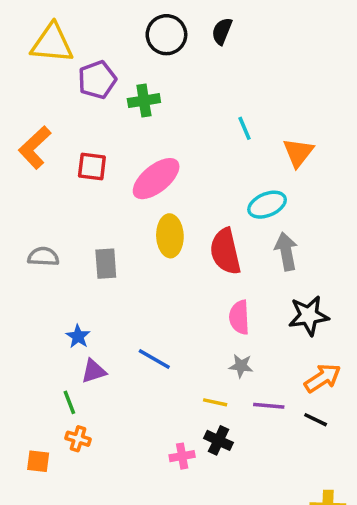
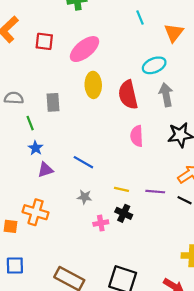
gray star: (241, 366) -> (85, 197), moved
green line: (69, 402) -> (30, 123), moved
orange cross: (78, 439) -> (36, 212), size x1.6

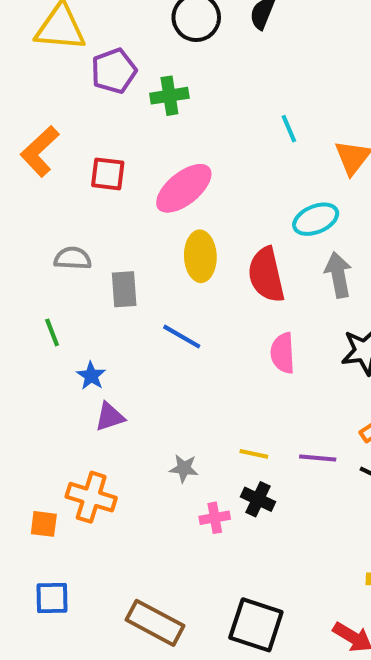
gray semicircle: (14, 98) -> (73, 258), moved
green line: (30, 123) -> (52, 332), moved
blue line: (83, 162) -> (182, 337), moved

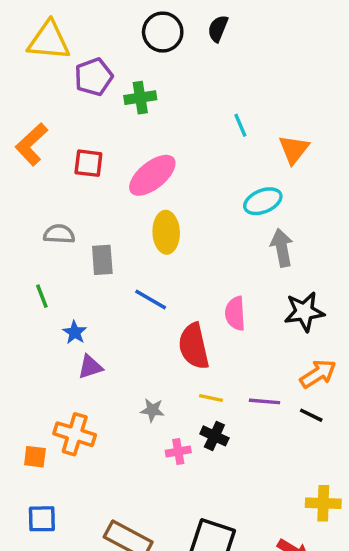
red semicircle: (266, 275) -> (194, 346), moved

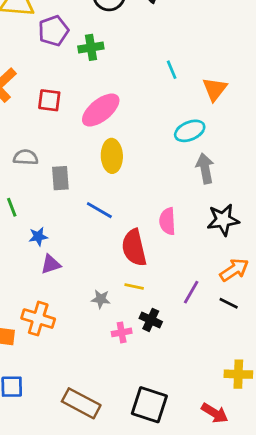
blue star: (75, 332) -> (38, 237), turned 30
yellow line: (211, 398) -> (134, 287), moved
purple line: (265, 401) -> (191, 292), turned -65

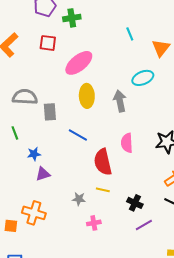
red square: (49, 100) -> (48, 43), moved
gray semicircle: (26, 157) -> (25, 97), size x1.4
gray arrow: (205, 168) -> (120, 101), moved
purple line: (191, 292) -> (144, 225), moved, turned 30
black cross: (151, 320) -> (135, 203), moved

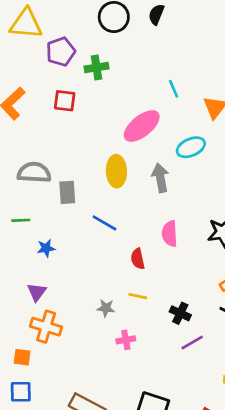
pink ellipse: (79, 63) -> (142, 126), moved
green line: (15, 133) -> (21, 220), turned -72
red semicircle: (103, 162) -> (138, 259), size x0.6
purple triangle: (43, 174) -> (37, 292), moved, turned -35
orange square: (11, 226) -> (22, 357), moved

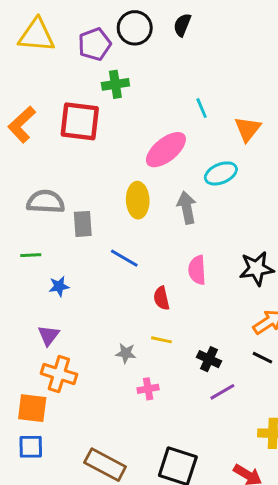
purple pentagon: (61, 52) -> (95, 44), moved
red square: (65, 101) -> (80, 121), size x1.6
orange square: (22, 357) -> (32, 408), size x1.5

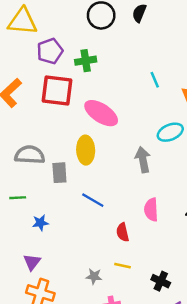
purple pentagon: (95, 44) -> (50, 51), moved
pink ellipse: (166, 150) -> (101, 113), moved, turned 72
yellow ellipse: (138, 200) -> (86, 150), moved

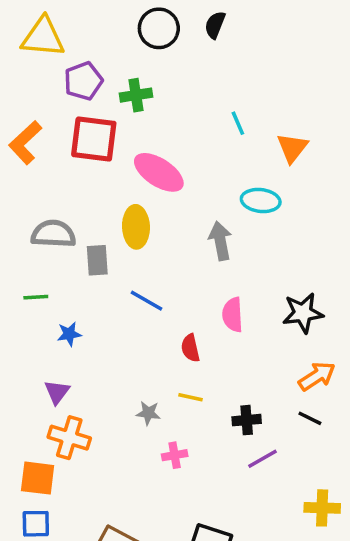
cyan ellipse: (170, 132) -> (261, 201), turned 30
black cross: (161, 281) -> (247, 420), turned -30

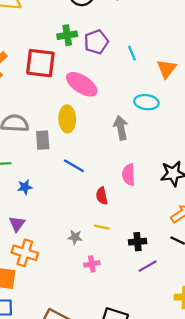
purple pentagon: (83, 81) -> (96, 42), moved

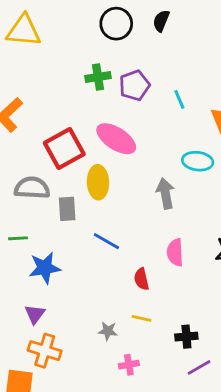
red square: (40, 63) -> (64, 149), moved, turned -36
blue star: (25, 187) -> (45, 268), size x1.6

